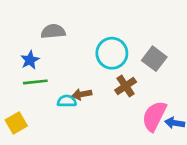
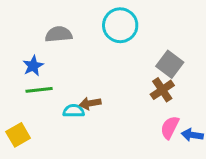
cyan circle: (112, 53) -> (120, 25), moved
brown cross: (126, 86) -> (162, 90), moved
pink semicircle: (154, 116) -> (170, 127), size x0.7

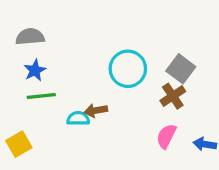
cyan circle: (120, 25) -> (128, 69), moved
gray semicircle: (59, 34) -> (30, 37), moved
pink semicircle: (170, 127) -> (166, 136), moved

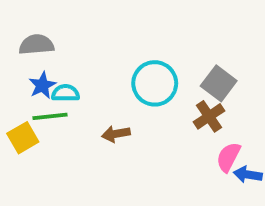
cyan semicircle: (78, 118) -> (65, 93), moved
pink semicircle: (166, 136) -> (228, 157), moved
yellow square: (19, 144) -> (23, 138), moved

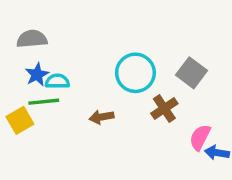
brown cross: (209, 116) -> (164, 108), moved

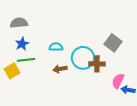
cyan circle: (135, 73) -> (83, 58), moved
cyan semicircle: (57, 81) -> (56, 47), moved
brown cross: (164, 108) -> (97, 64), turned 35

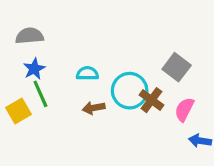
green line: (26, 60) -> (40, 94), turned 72
brown cross: (97, 64) -> (151, 100), turned 35
pink semicircle: (118, 81) -> (184, 109), moved

